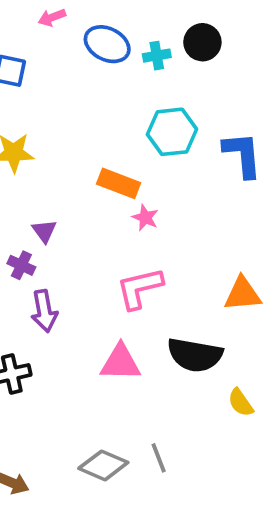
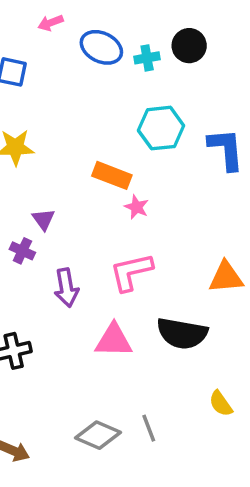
purple arrow: (44, 311) -> (66, 288), moved
yellow semicircle: (241, 403) -> (221, 404), moved

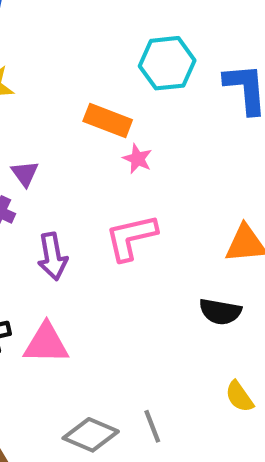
black semicircle: (182, 333) -> (220, 312), moved, size x0.7
pink triangle: (114, 340) -> (46, 343), moved

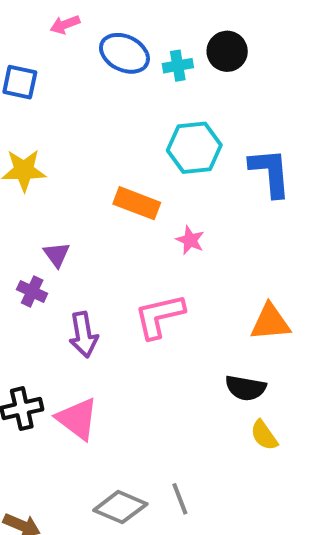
pink star: (137, 159) -> (190, 240), moved
pink triangle: (46, 343) -> (77, 419), turned 36
yellow semicircle: (239, 397) -> (264, 435), moved

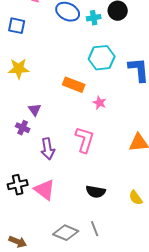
pink L-shape: (159, 316) -> (85, 140), turned 120
black semicircle: (246, 388) -> (96, 192), moved

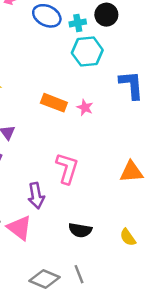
cyan hexagon: (102, 58) -> (87, 52), moved
pink star: (100, 103) -> (85, 107), moved
purple arrow: (48, 149) -> (36, 196), moved

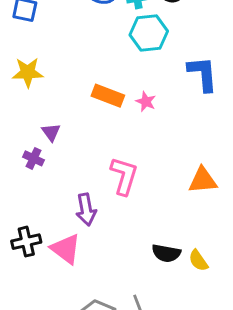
black semicircle: (80, 230) -> (166, 253), moved

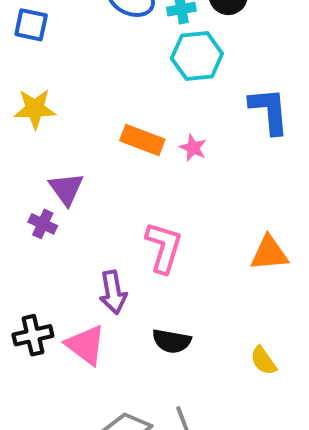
purple triangle: (51, 132) -> (66, 189), size x1.4
black semicircle: (166, 253) -> (172, 341), moved

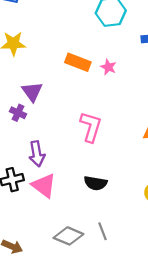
purple arrow: (113, 292) -> (37, 154), moved

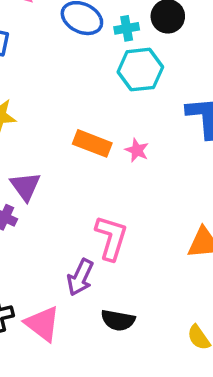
purple arrow: (37, 154) -> (80, 277), moved, turned 35

